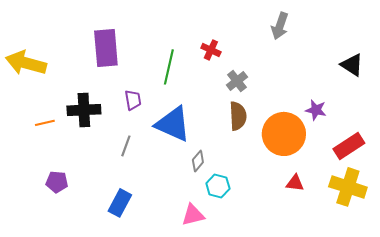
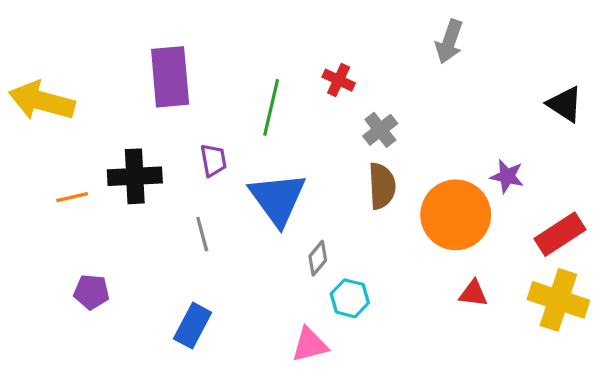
blue triangle: (173, 124) -> (278, 199), turned 30
gray line: (126, 146) -> (202, 234), turned -35

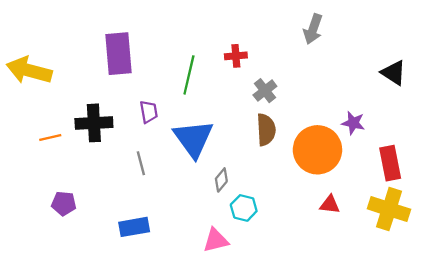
red cross: (339, 80) -> (236, 56), turned -30
red rectangle: (560, 234) -> (390, 163), turned -68
blue rectangle: (193, 326) -> (134, 227), turned 52

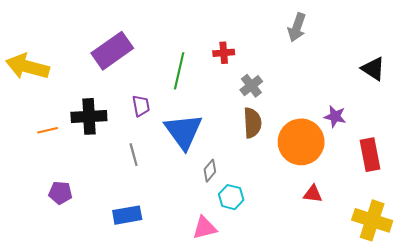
purple rectangle: (118, 54) -> (112, 51), turned 60
yellow cross: (389, 209) -> (372, 220), moved

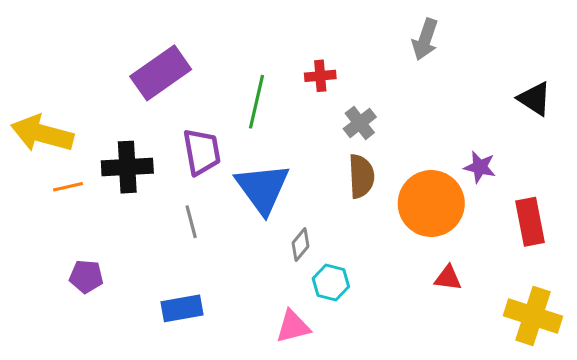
yellow arrow: (27, 67) -> (42, 134), moved
purple trapezoid: (141, 106) -> (202, 152), size x1.5

